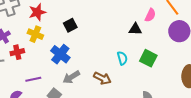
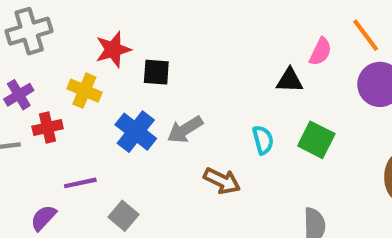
red star: (37, 12) -> (113, 50), moved
black square: (70, 25) -> (156, 72), turned 32
gray arrow: (71, 77) -> (185, 130), moved

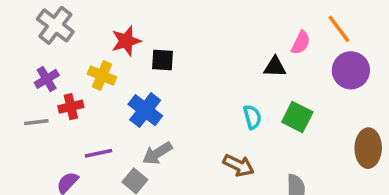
gray cross: (29, 31) -> (55, 25), turned -36
gray arrow: (185, 130) -> (157, 153), moved
brown arrow: (222, 181) -> (239, 165), moved

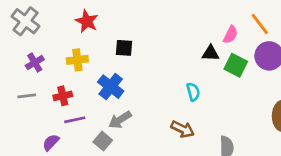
gray cross: (55, 25) -> (25, 21), moved
red star: (126, 41) -> (87, 21), moved, turned -30
yellow cross: (102, 75) -> (77, 60), turned -30
red cross: (71, 107) -> (63, 96), moved
green square: (297, 117) -> (236, 65), moved

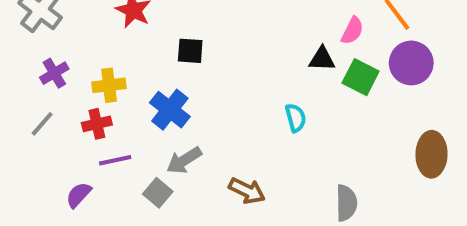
yellow cross: (77, 60) -> (109, 85), moved
gray line: (27, 96) -> (42, 124), turned -42
brown arrow: (183, 129) -> (247, 191), moved

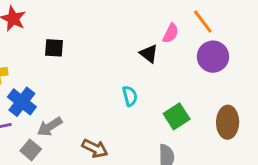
black triangle: (322, 59) -> (149, 54), turned 36
green square: (361, 77) -> (177, 116), moved, turned 30
blue cross: (170, 110) -> (22, 102), moved

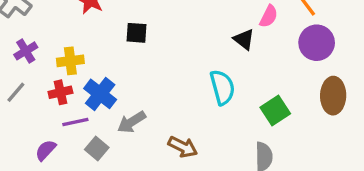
cyan semicircle: (130, 96) -> (222, 87), size x1.5
brown ellipse: (228, 122) -> (333, 96), moved
gray square: (31, 150) -> (97, 148), moved

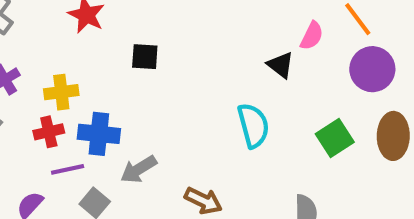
blue cross: (100, 94) -> (99, 134), turned -32
green square: (275, 110) -> (335, 138), moved

